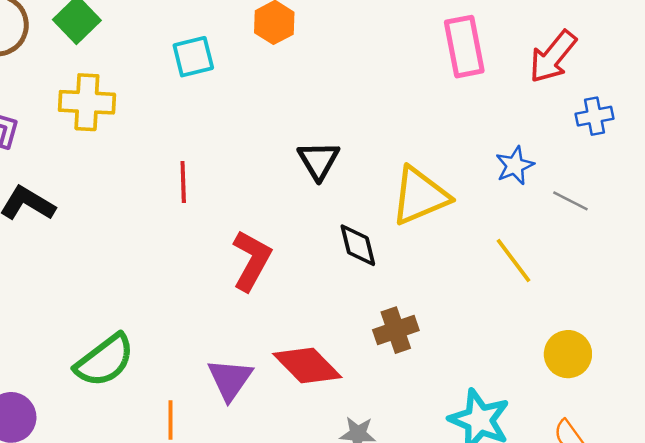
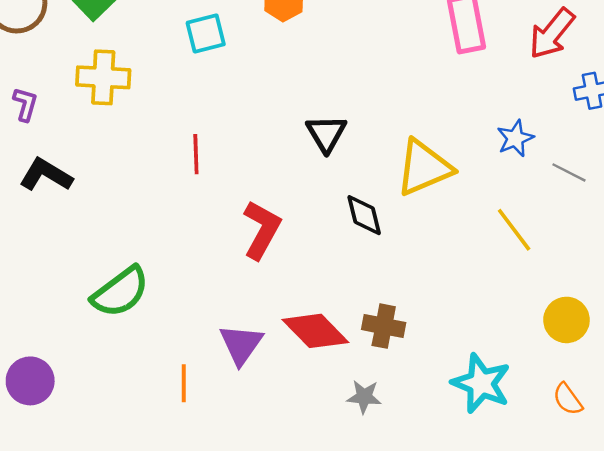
brown cross: (396, 330) -> (384, 326), moved, turned 30
green semicircle: (105, 360) -> (120, 292), moved

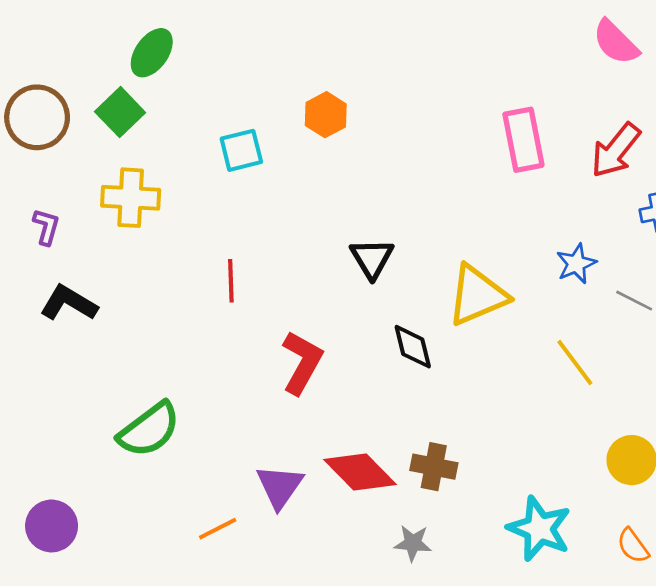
orange line: (184, 383) -> (218, 529), turned 63

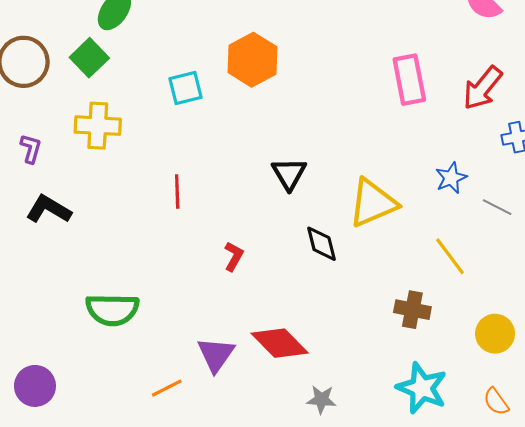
orange hexagon: (326, 115) -> (252, 60), size x1.5
red L-shape: (302, 363) -> (234, 256), size x0.6
green semicircle: (149, 430) -> (112, 310), turned 38
brown cross: (434, 467) -> (412, 310), moved

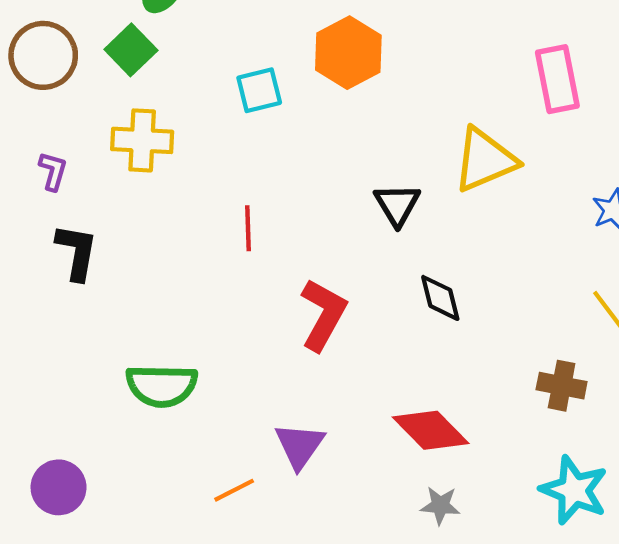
yellow triangle: (373, 203) -> (485, 160), moved
black L-shape: (49, 209) -> (77, 252), turned 69
red L-shape: (234, 256) -> (323, 315), size x1.8
red diamond: (280, 343) -> (431, 430), moved

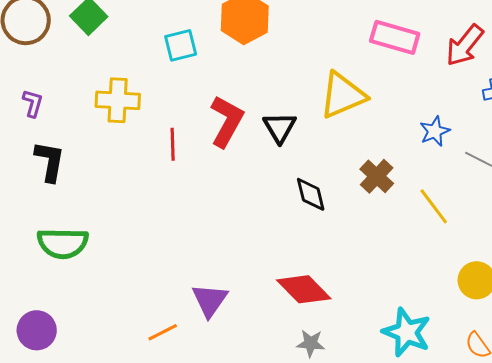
pink rectangle: (557, 79) -> (395, 37), turned -63
yellow cross: (142, 140) -> (118, 100), moved
red L-shape: (323, 315) -> (227, 121), moved
green semicircle: (162, 386) -> (63, 243), moved
brown cross: (562, 386) -> (377, 176), moved, turned 32

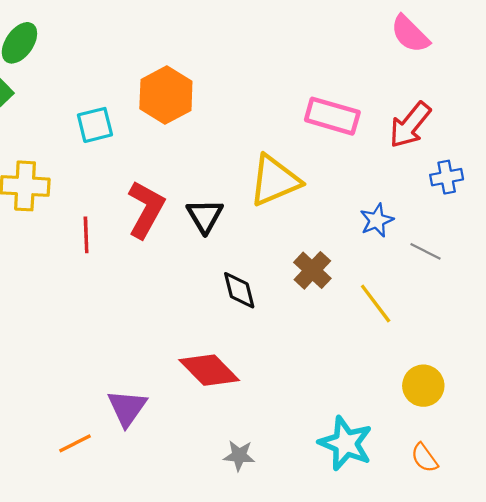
red diamond: (304, 289) -> (209, 370), moved

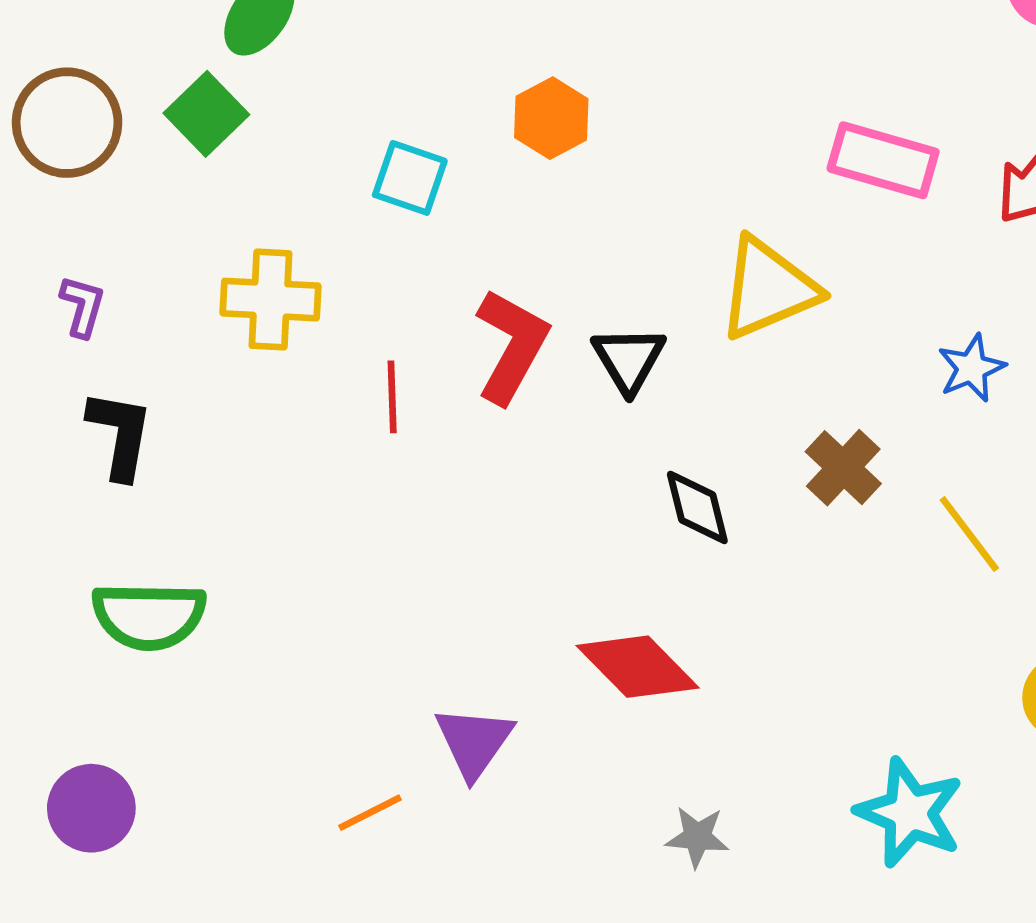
orange hexagon: (166, 95) -> (551, 118), size x0.7
cyan square: (95, 125) -> (410, 178), turned 33

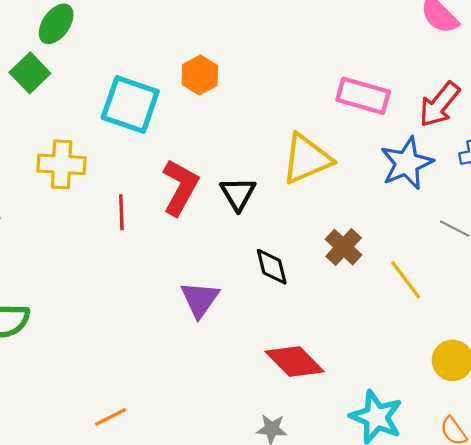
cyan square: (410, 178) -> (130, 104), size x1.6
blue star: (972, 368) -> (407, 163), moved, size x1.6
red diamond: (638, 667) -> (295, 361), moved
purple triangle: (474, 742) -> (200, 299), moved

